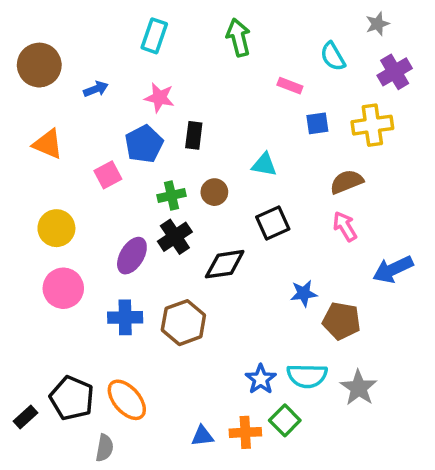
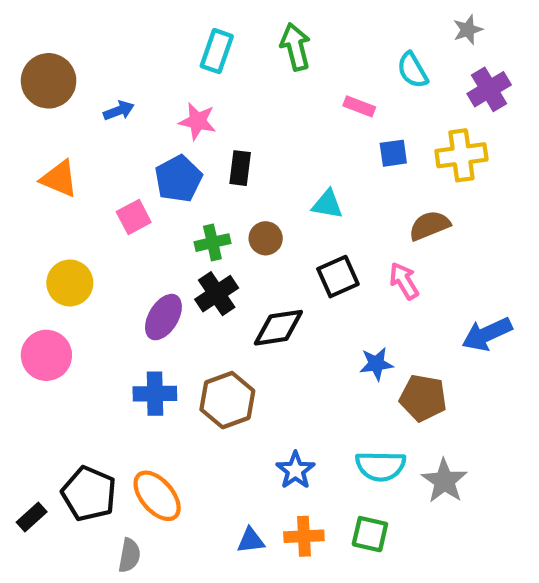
cyan rectangle: (154, 36) -> (217, 51), moved
pink arrow: (345, 226) -> (404, 281), moved
pink circle: (63, 288) -> (46, 355), moved
blue star: (261, 379) -> (295, 470), moved
green square: (285, 420) -> (370, 534), moved, turned -32

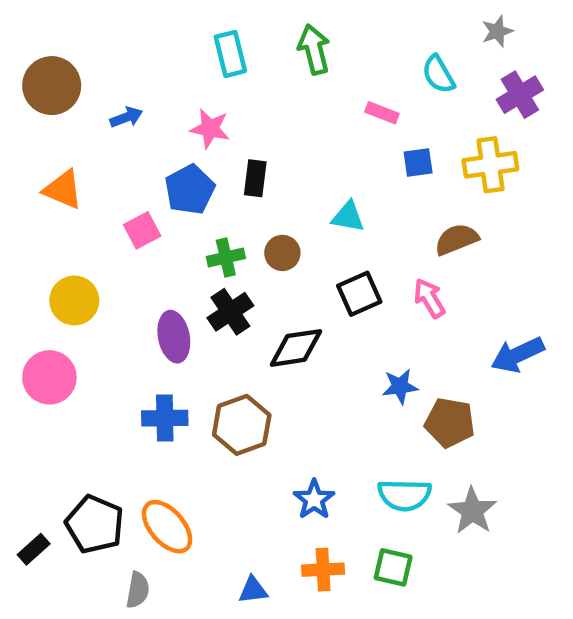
cyan rectangle: (217, 51) -> (230, 54), turned -33
purple ellipse: (163, 317) -> (174, 337), turned -42
blue triangle: (251, 540) -> (253, 590), moved

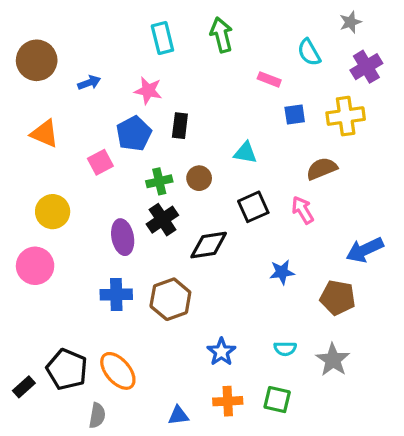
brown pentagon: (450, 423) -> (338, 298), moved
cyan semicircle: (405, 495) -> (285, 349), size x0.6

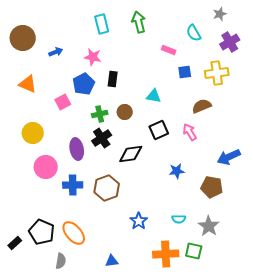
pink circle: (35, 266) -> (46, 167), moved
green square: (277, 400) -> (194, 251), moved
orange cross: (228, 401) -> (166, 254), moved, size x1.4

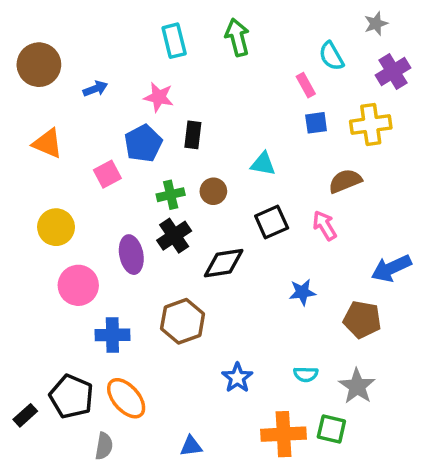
pink rectangle: (169, 50) -> (306, 85), moved, turned 40
blue cross: (73, 185) -> (112, 335), moved

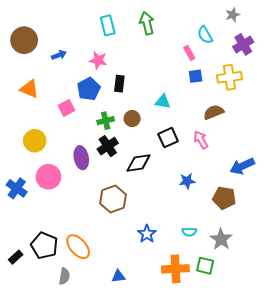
blue cross: (112, 335) -> (17, 188), moved, turned 36

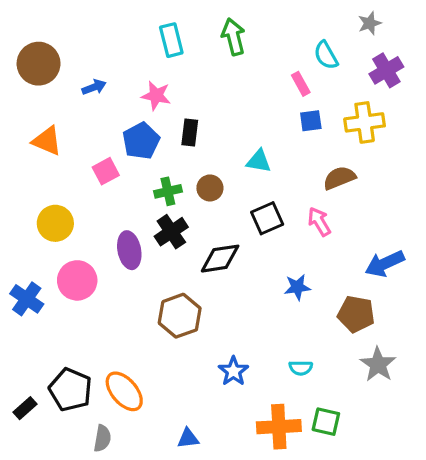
gray star: (221, 239) -> (378, 364), moved

